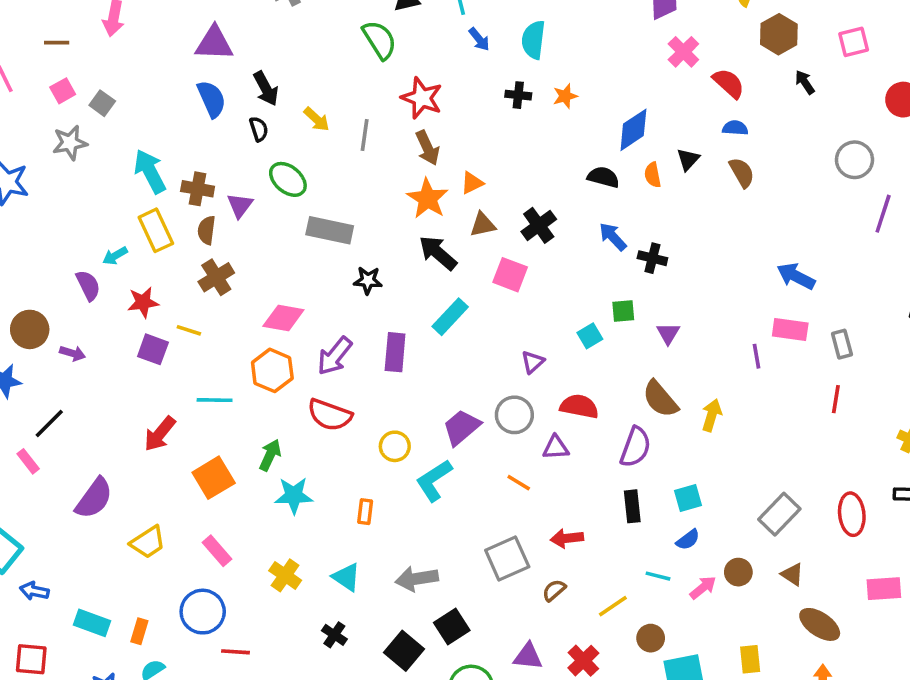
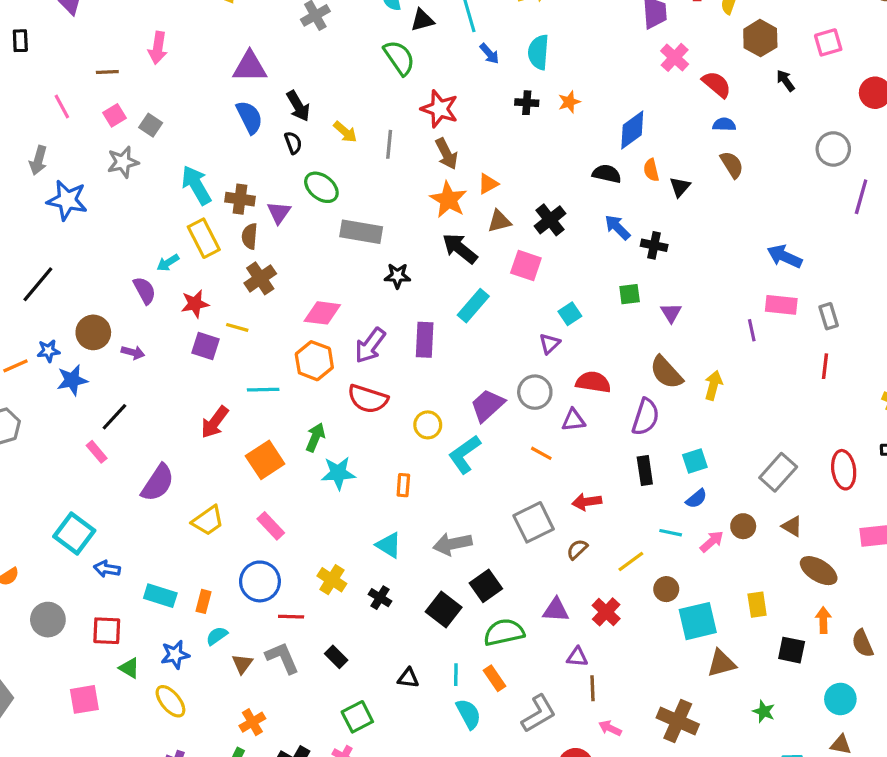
black triangle: (688, 159) -> (680, 187), moved
cyan square: (590, 336) -> (570, 314), moved
yellow cross: (285, 575) -> (332, 580), moved

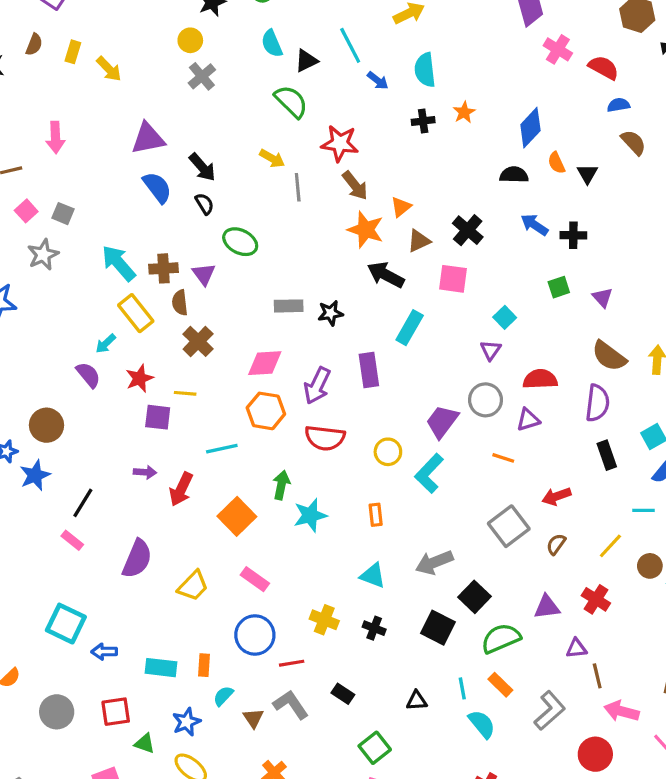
yellow arrow: (345, 132) -> (272, 158), moved
gray rectangle: (361, 232) -> (289, 306), moved, size x0.7
purple arrow: (133, 352) -> (145, 472), moved
pink arrow: (610, 728) -> (622, 711), size x1.5

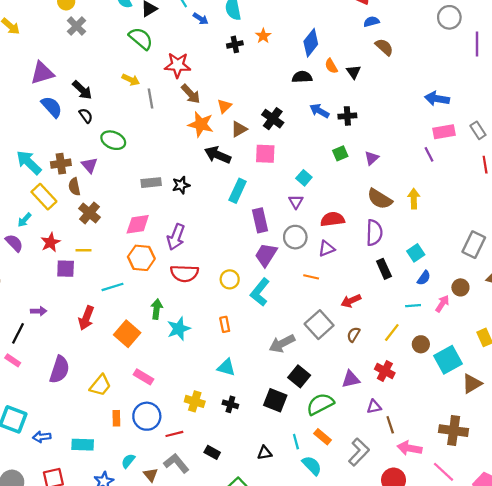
purple triangle: (602, 297) -> (372, 158), turned 35
purple rectangle: (369, 370) -> (260, 220), moved
purple arrow: (145, 472) -> (39, 311), moved
gray arrow: (434, 562) -> (282, 344), moved
orange rectangle: (204, 665) -> (116, 418), moved

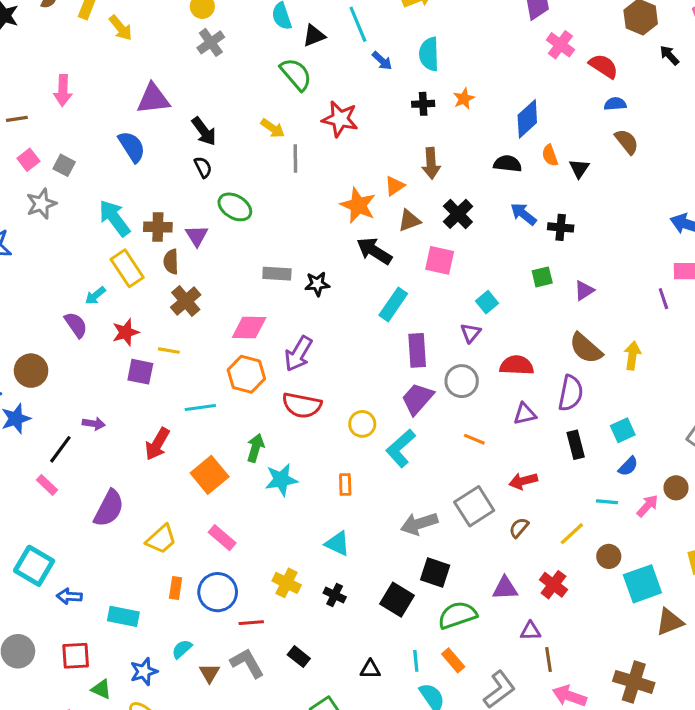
brown arrow: (191, 94) -> (431, 163), moved, turned 30
blue semicircle: (52, 107) -> (132, 147), moved
purple triangle: (326, 249) -> (525, 414), moved
black square: (299, 376) -> (435, 572), turned -30

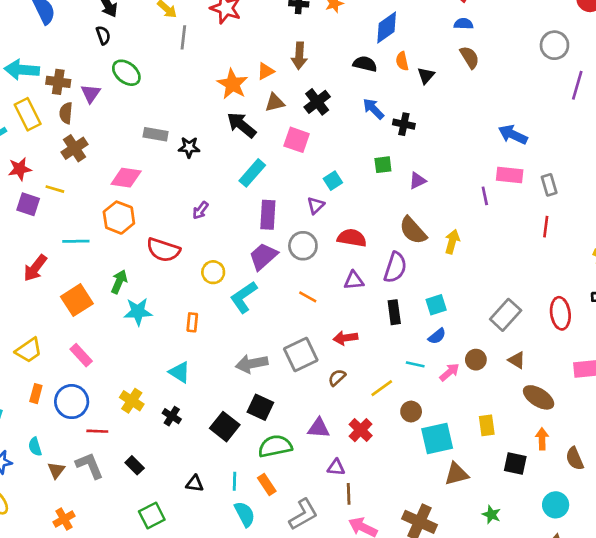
cyan arrow: (114, 218) -> (22, 70), turned -56
purple arrow: (298, 354) -> (200, 210), moved, size x0.6
cyan semicircle: (182, 649) -> (35, 447), turned -72

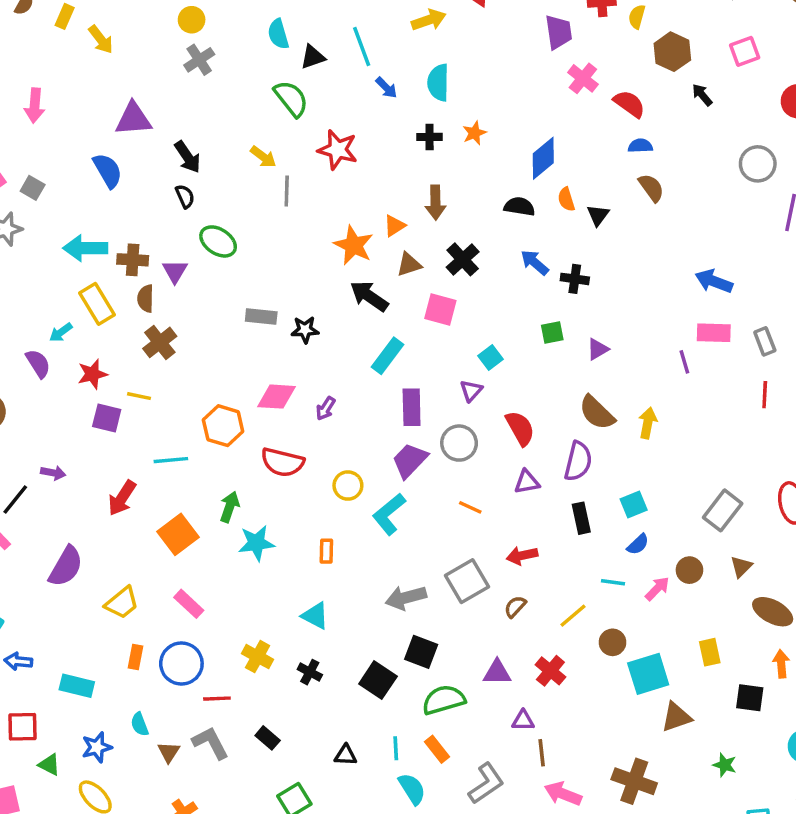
pink diamond: (126, 178) -> (277, 397), moved
red semicircle: (352, 238) -> (520, 428), turned 56
brown triangle: (517, 360) -> (741, 567), turned 48

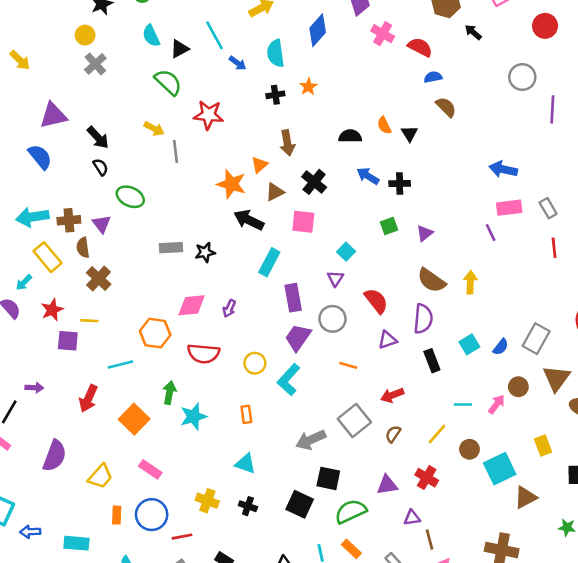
blue diamond: (543, 158) -> (318, 30), moved
blue semicircle: (638, 544) -> (501, 347), moved
brown triangle: (741, 567) -> (556, 378), size x1.6

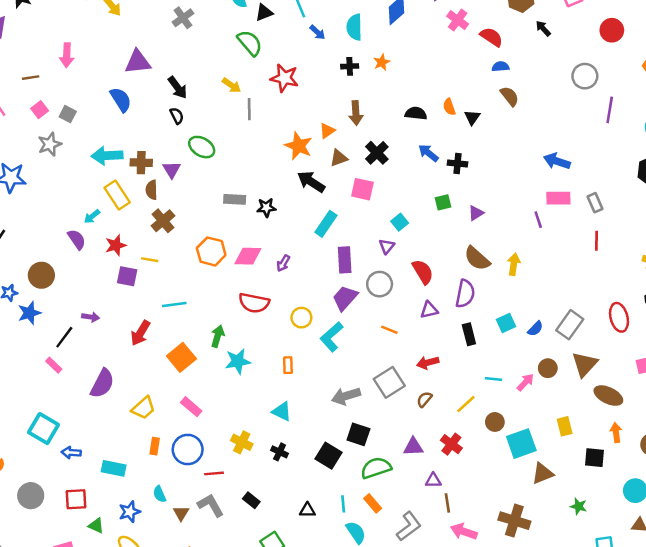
orange hexagon: (155, 333) -> (211, 251), moved

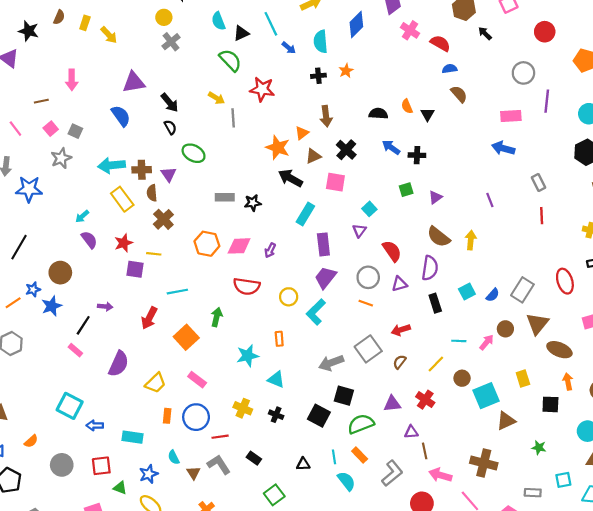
pink rectangle: (558, 198) -> (511, 116), moved
cyan arrow: (92, 216) -> (82, 216), moved
gray circle: (380, 284) -> (368, 277), moved
cyan star: (238, 361) -> (248, 356), moved

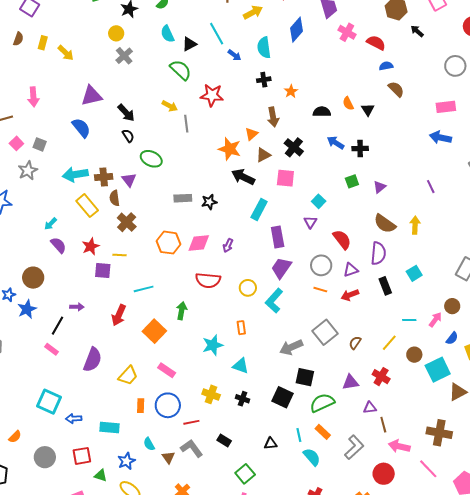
orange star: (346, 71) -> (291, 91), moved
blue semicircle: (493, 295) -> (452, 338), moved
red arrow: (401, 330) -> (350, 295), moved

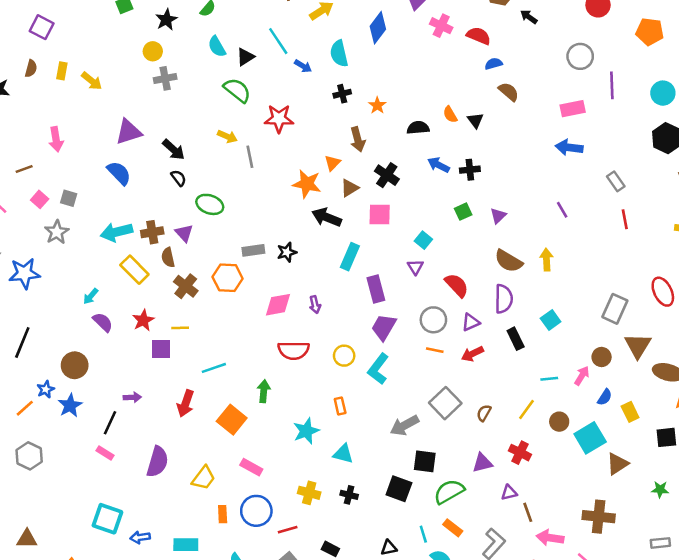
gray cross: (124, 56) -> (165, 78), turned 36
orange hexagon: (169, 243) -> (228, 278), moved
purple arrow: (228, 245) -> (315, 305), turned -32

